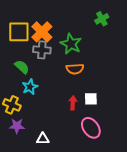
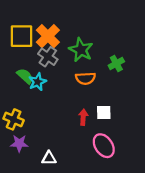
green cross: (102, 19) -> (116, 64), moved
gray cross: (42, 50) -> (48, 57), turned 30
cyan star: (30, 87) -> (38, 82), moved

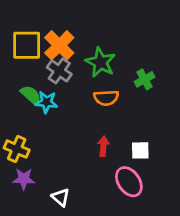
cyan star: (38, 82) -> (46, 102), turned 30
white square: (104, 113) -> (140, 150), moved
white triangle: (49, 158) -> (61, 197), turned 42

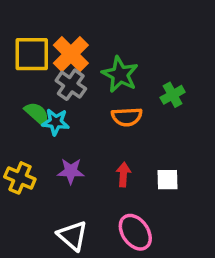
purple star: (24, 179) -> (71, 171), moved
pink ellipse: (129, 182) -> (135, 232), moved
white triangle: (61, 197) -> (73, 236), size x1.4

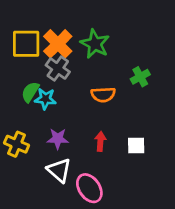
green star: (120, 74) -> (95, 44), moved
green semicircle: (37, 113) -> (30, 92), turned -100
pink ellipse: (135, 232) -> (89, 188), moved
white triangle: (73, 236) -> (59, 170), moved

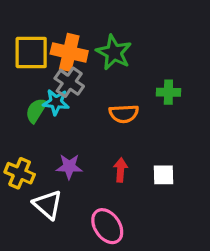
orange cross: (58, 44) -> (69, 52), turned -32
green cross: (140, 77) -> (168, 92), turned 30
cyan star: (45, 99) -> (56, 102), moved
white triangle: (59, 170) -> (48, 205), moved

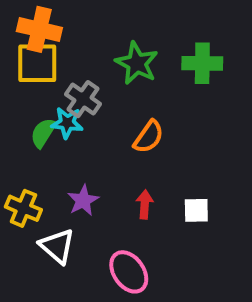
orange cross: (69, 52) -> (39, 29), moved
green cross: (168, 92) -> (202, 63), moved, size x1.4
orange semicircle: (124, 114) -> (149, 137), turned -52
purple star: (69, 167) -> (83, 200), turned -30

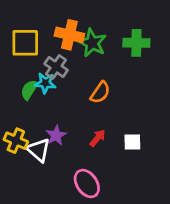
orange cross: (39, 29) -> (69, 35), moved
red arrow: (145, 204) -> (98, 138), turned 36
white triangle: (57, 246) -> (39, 150), moved

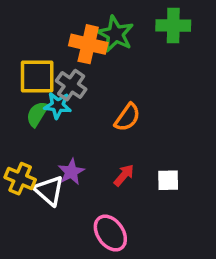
yellow square: (25, 43) -> (37, 77), moved
green star: (92, 43) -> (115, 34), moved
green cross: (136, 43) -> (173, 25), moved

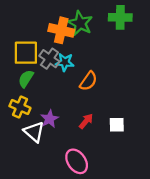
cyan star: (58, 105) -> (65, 62), moved
yellow cross: (20, 179) -> (20, 107), moved

